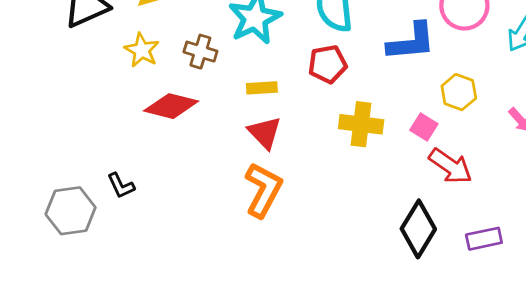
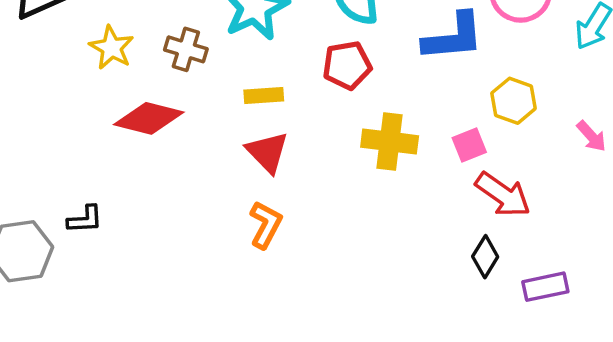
pink square: (424, 127) -> (469, 145), turned 36
black L-shape: (121, 186) -> (85, 219), turned -68
orange L-shape: (263, 190) -> (266, 225), size x0.7
black diamond: (418, 229) -> (485, 257), moved, size x0.6

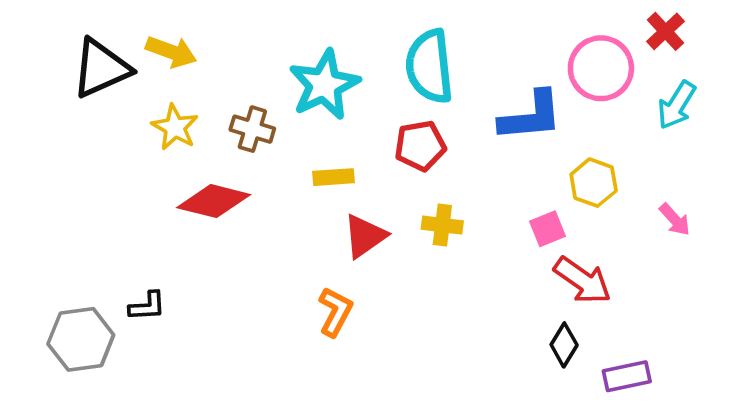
yellow cross: (390, 141) -> (442, 225), moved, size x0.7
red triangle: (267, 152) -> (365, 236), moved, turned 39

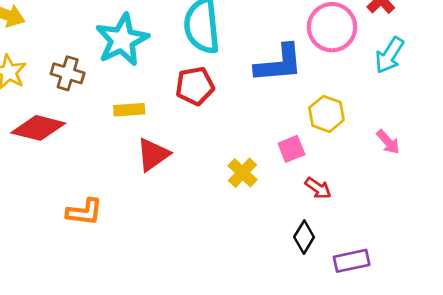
yellow cross: (442, 225) -> (242, 173), moved, turned 36
red arrow: (582, 280) -> (318, 188), size x0.6
orange L-shape: (335, 312) -> (84, 212), moved, turned 69

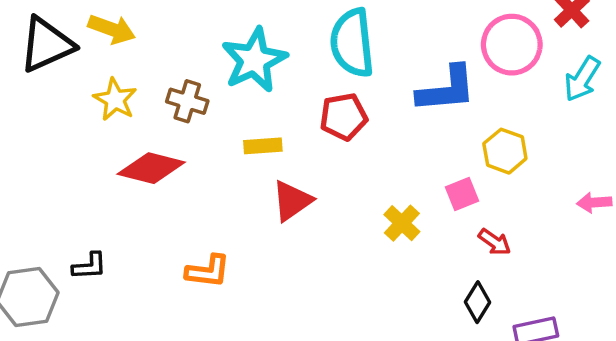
pink arrow: (388, 142) -> (594, 203), moved, turned 128

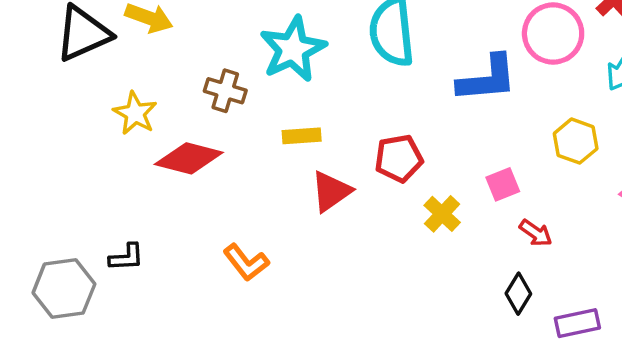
yellow star: (115, 100) -> (135, 113), moved
red pentagon: (344, 117) -> (399, 158), moved
yellow hexagon: (505, 151) -> (576, 141), moved
orange L-shape: (208, 271) -> (246, 262), turned 45

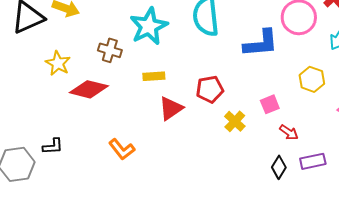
purple rectangle: (577, 323) -> (313, 161), moved

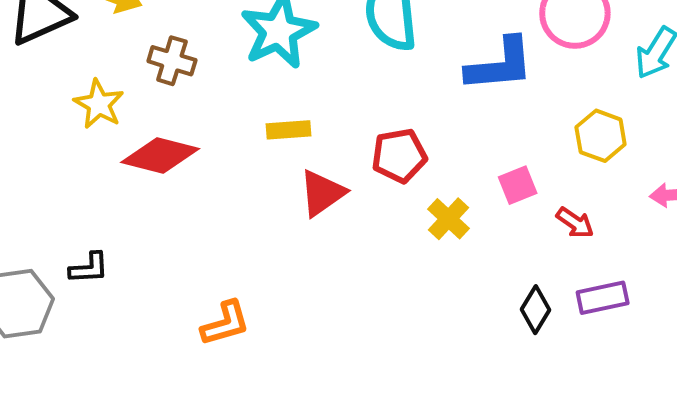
brown cross: (110, 50) -> (172, 61), moved
red arrow: (289, 132) -> (575, 223), moved
orange L-shape: (122, 149) -> (225, 323), moved, turned -68

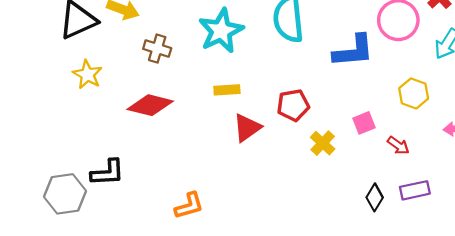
yellow star: (99, 104) -> (87, 75), moved
black L-shape: (89, 268) -> (108, 173), size x1.4

